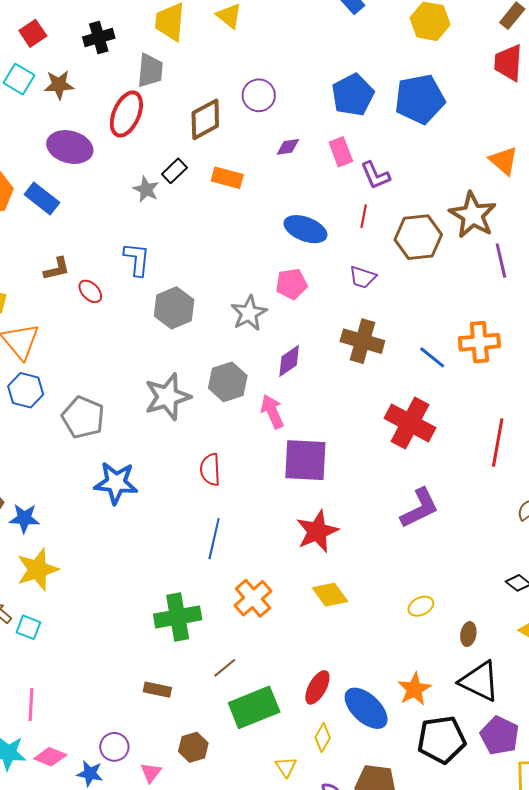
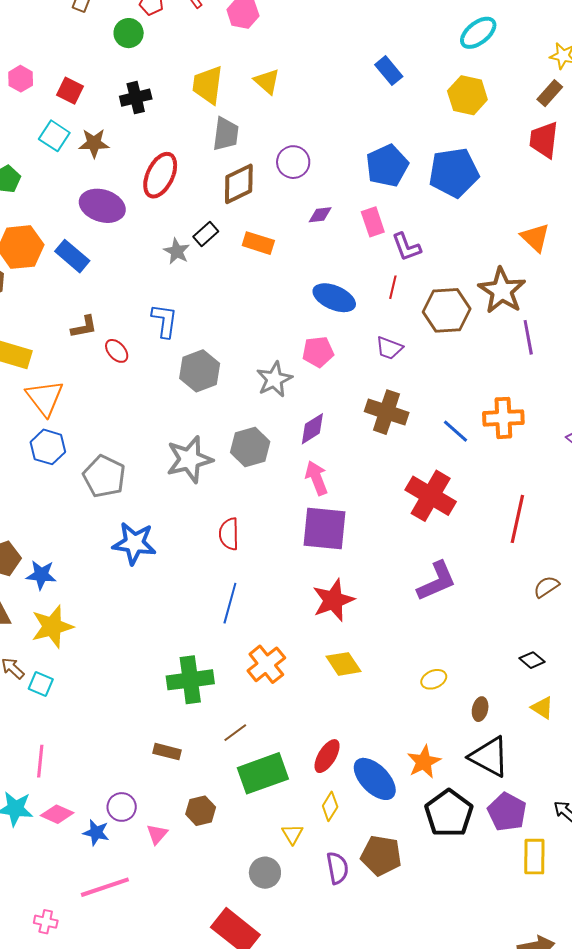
red square: (33, 33) -> (70, 91), turned -32
gray trapezoid: (150, 70) -> (226, 134), moved
pink arrow: (272, 412) -> (316, 478), moved
black pentagon: (442, 740) -> (449, 813), turned -30

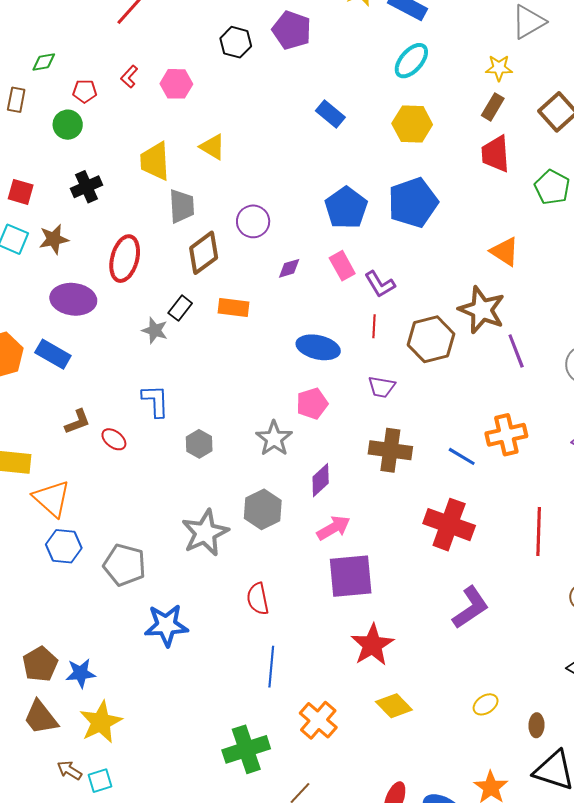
gray hexagon: (200, 371) -> (199, 444), size x0.7
pink arrow: (316, 478) -> (334, 528), turned 92
cyan square: (41, 684) -> (100, 781), turned -30

